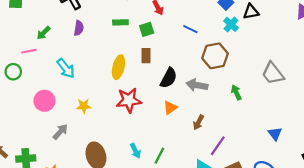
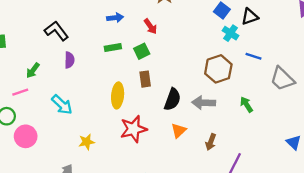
blue line: (190, 29) -> (253, 56), moved
pink circle: (44, 101) -> (26, 136), moved

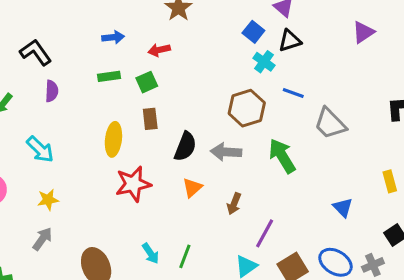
red arrow: (150, 26) -> (159, 50), turned 112
green arrow: (246, 104) -> (282, 156), size x1.6
yellow star: (87, 142) -> (48, 200), moved

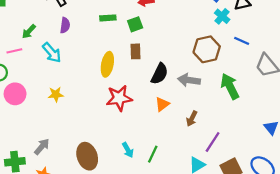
cyan arrow: (40, 149) -> (52, 53), moved
yellow star: (48, 200) -> (56, 94), moved
gray arrow: (42, 239) -> (42, 147), moved

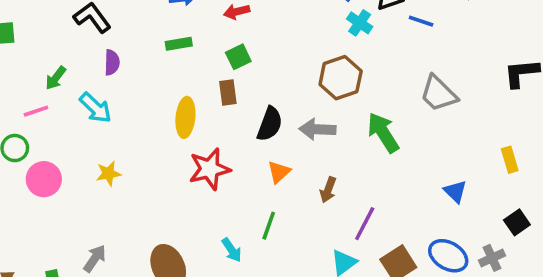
green square: (135, 24) -> (238, 57), moved
blue line: (242, 41) -> (421, 21), moved
green line: (153, 154) -> (269, 226), moved

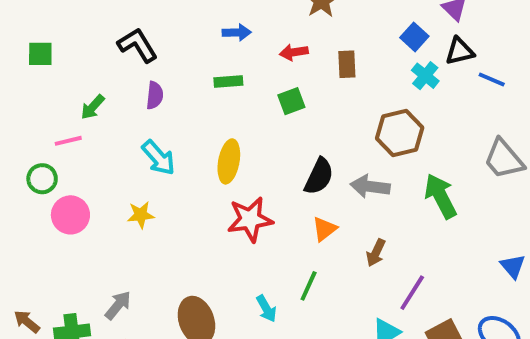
brown rectangle: (228, 93) -> (347, 64), moved
cyan arrow: (95, 108) -> (158, 158), moved

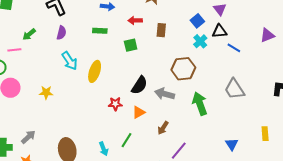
cyan arrow: (158, 158) -> (70, 61), moved
red star: (250, 219) -> (115, 104), moved, size x0.6

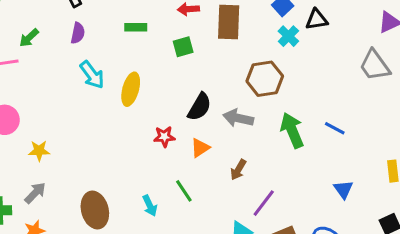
brown rectangle: (161, 30) -> (229, 22), size x1.6
blue line: (234, 48) -> (335, 128), moved
gray trapezoid: (234, 89) -> (375, 65), moved
yellow star: (46, 93) -> (39, 151), moved
green line: (127, 140) -> (184, 191), turned -63

